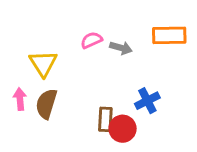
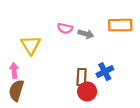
pink semicircle: (91, 40) -> (65, 28), turned -144
brown semicircle: (46, 104) -> (16, 90), moved
brown rectangle: (105, 119) -> (82, 77), moved

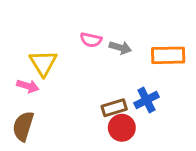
orange rectangle: (120, 25) -> (168, 55), moved
pink arrow: (14, 70) -> (28, 86), moved, turned 112
brown rectangle: (82, 77) -> (114, 108), turned 70

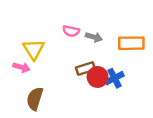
brown rectangle: (114, 108) -> (85, 69), moved
brown semicircle: (23, 126) -> (35, 99), moved
red circle: (122, 128) -> (98, 77), moved

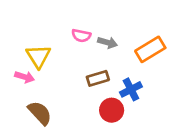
orange rectangle: (131, 43) -> (150, 49), turned -30
red circle: (98, 77) -> (112, 110), moved
brown semicircle: (35, 99) -> (40, 113), turned 120

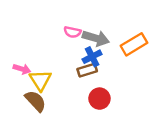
gray arrow: (107, 42) -> (96, 38), size x1.5
yellow triangle: (38, 56) -> (40, 80), moved
blue cross: (131, 89) -> (92, 57), moved

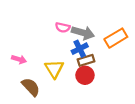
brown rectangle: (87, 70) -> (86, 60), moved
yellow triangle: (40, 80) -> (54, 69), moved
red circle: (99, 99) -> (85, 75), moved

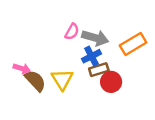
pink semicircle: (63, 27) -> (72, 32), turned -72
red circle: (85, 75) -> (111, 82), moved
brown semicircle: (31, 87) -> (35, 81), moved

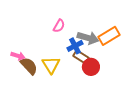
gray arrow: (95, 38) -> (88, 38), moved
brown rectangle: (99, 70) -> (81, 57), turned 49

